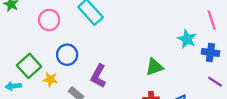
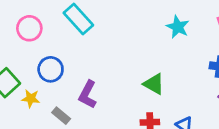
cyan star: (187, 39) -> (178, 27), moved
green triangle: (154, 67) -> (154, 84), turned 48

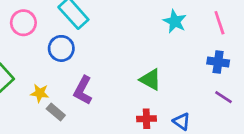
blue circle: (51, 69) -> (61, 48), moved
yellow star: (31, 98) -> (40, 93), moved

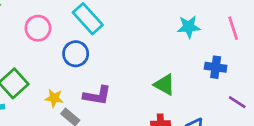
cyan star: (175, 21) -> (189, 27), turned -30
blue cross: (218, 62) -> (216, 67), moved
purple L-shape: (83, 90) -> (97, 95), turned -108

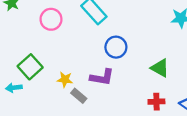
blue circle: (76, 54) -> (116, 47), moved

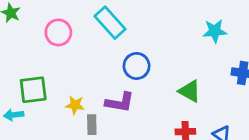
green square: (30, 67) -> (33, 90), turned 35
gray rectangle: (79, 96) -> (92, 125), turned 49

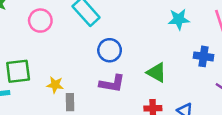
purple L-shape: (120, 102) -> (112, 84), moved

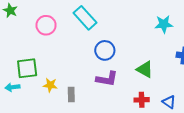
yellow star: (55, 85) -> (50, 85), moved

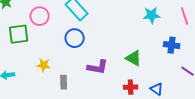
blue circle: (105, 50) -> (75, 38), moved
green square: (27, 68) -> (19, 34), moved
yellow star: (50, 85) -> (44, 65), moved

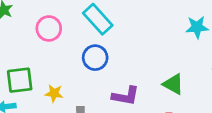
green square: (19, 34) -> (20, 80), moved

